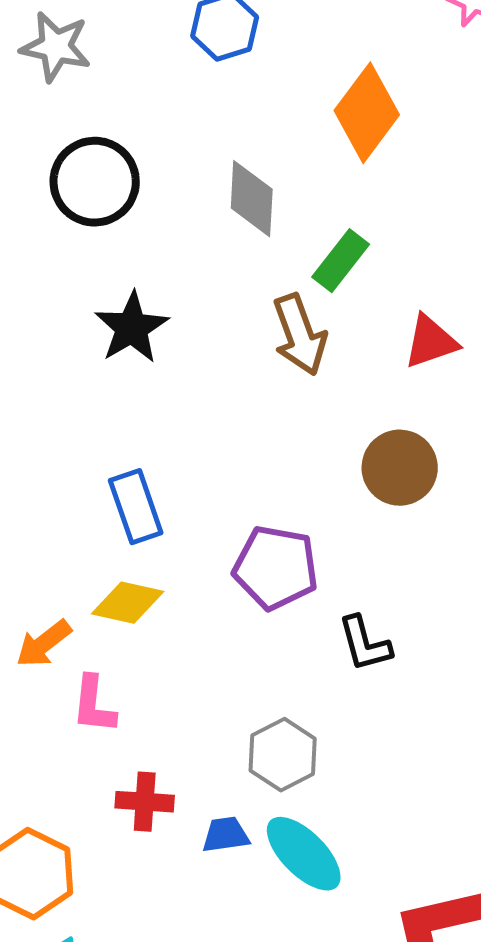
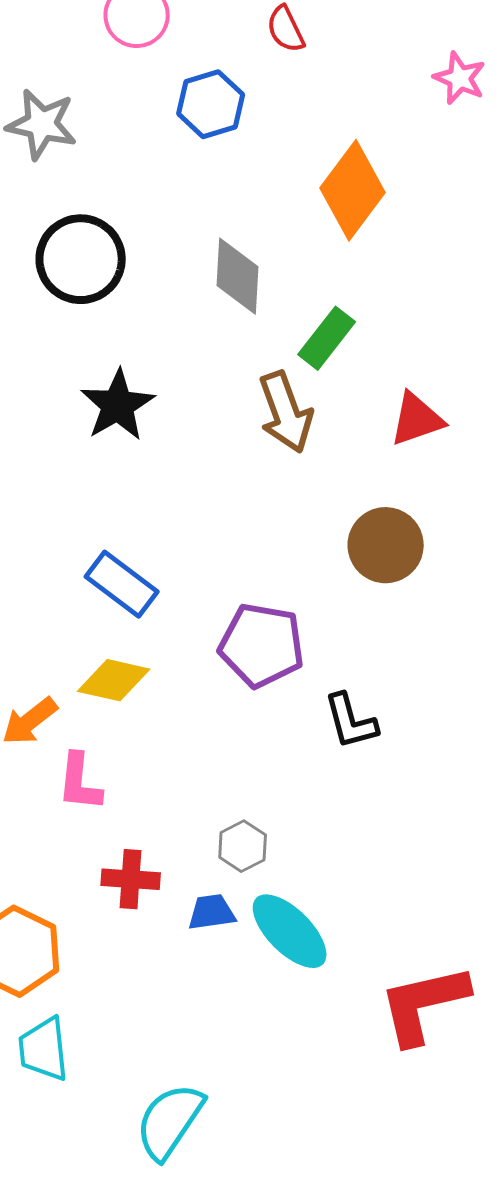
blue rectangle: (136, 507) -> (122, 584), turned -34
gray hexagon: (283, 755) -> (243, 846), moved, size x0.7

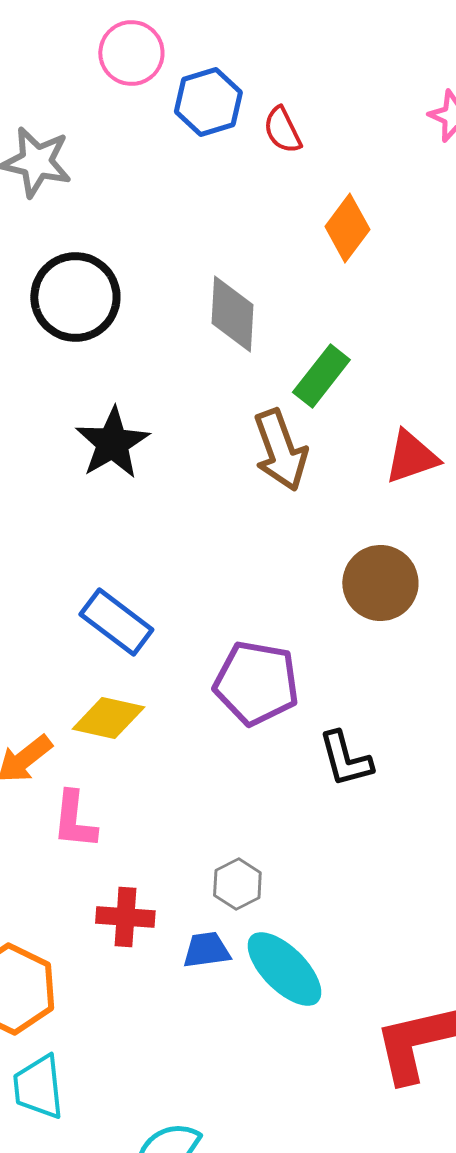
red semicircle: (286, 29) -> (282, 130), moved
blue hexagon: (211, 104) -> (208, 102), moved
orange diamond: (353, 190) -> (347, 228), size x0.7

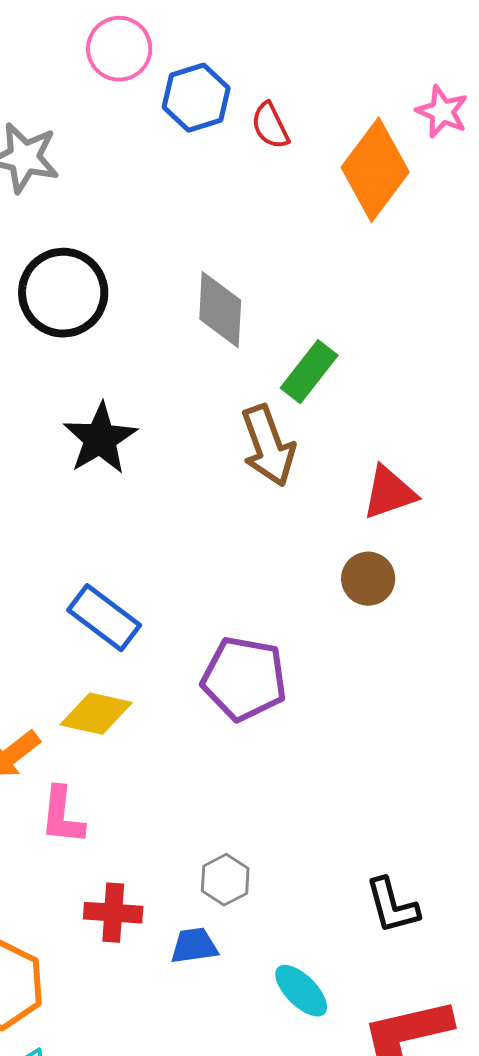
orange diamond: (347, 228) -> (375, 170), moved, size x1.5
red triangle: (411, 457) -> (389, 493), moved
brown circle: (380, 583) -> (368, 579), size x0.7
black L-shape: (345, 759) -> (392, 906), moved
cyan ellipse: (284, 969) -> (301, 991), moved, size x0.7

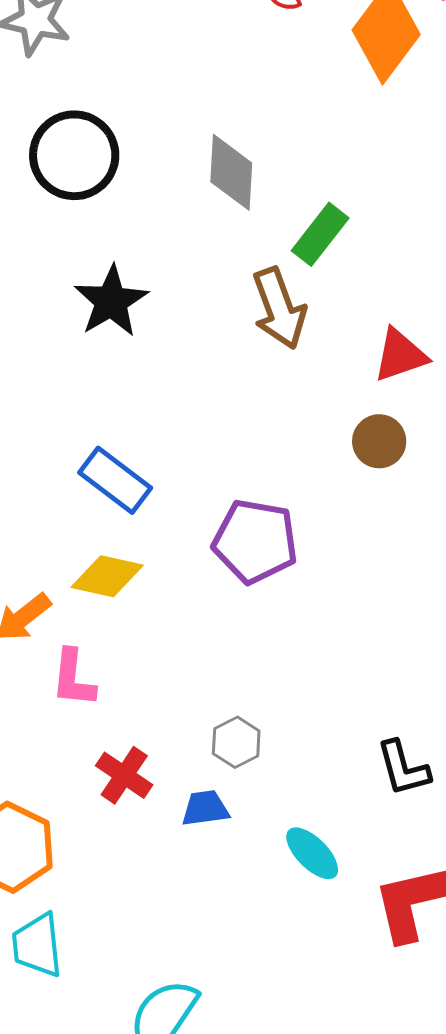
red cross: (113, 913) -> (124, 775), turned 30

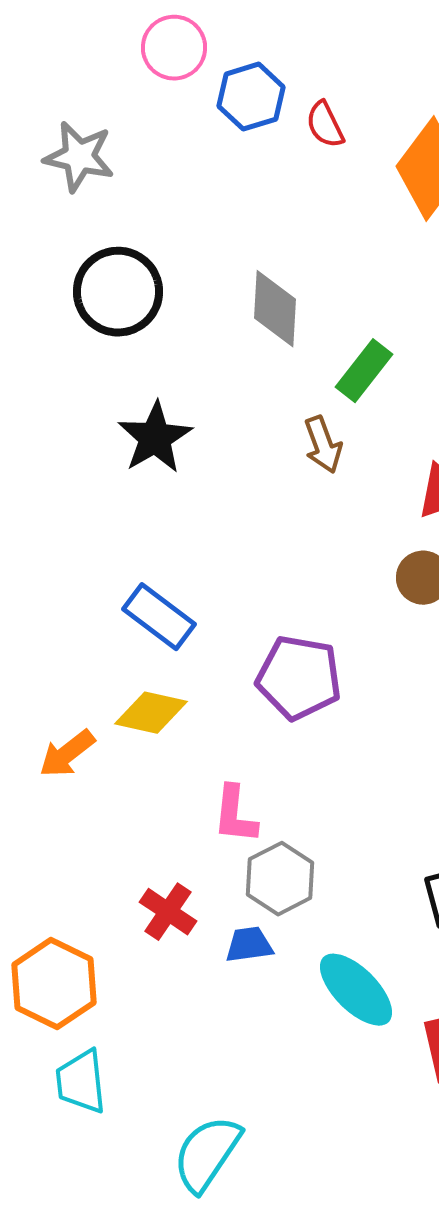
brown arrow: (279, 308) -> (323, 445), size x0.7
pink L-shape: (73, 678) -> (235, 815), moved
gray hexagon: (236, 742) -> (280, 879), size x1.4
cyan ellipse: (312, 853) -> (356, 990), size x1.4

